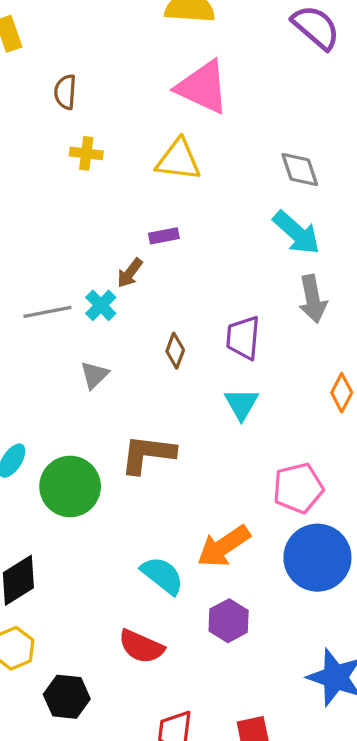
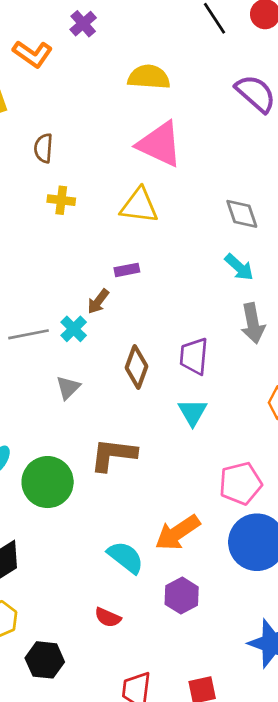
cyan arrow: (296, 233) -> (239, 267), size x0.7
brown diamond: (175, 351) -> (136, 367), size x1.4
red semicircle: (141, 647) -> (108, 617), size x0.7

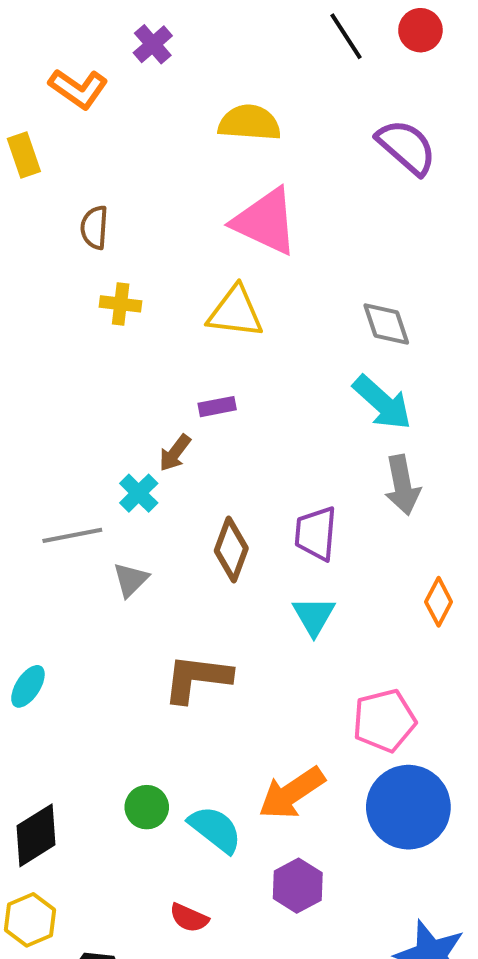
cyan arrow: (239, 267) -> (382, 403), size x1.4
gray line: (28, 334) -> (72, 535), moved
green circle: (48, 482) -> (147, 807), moved, size x0.6

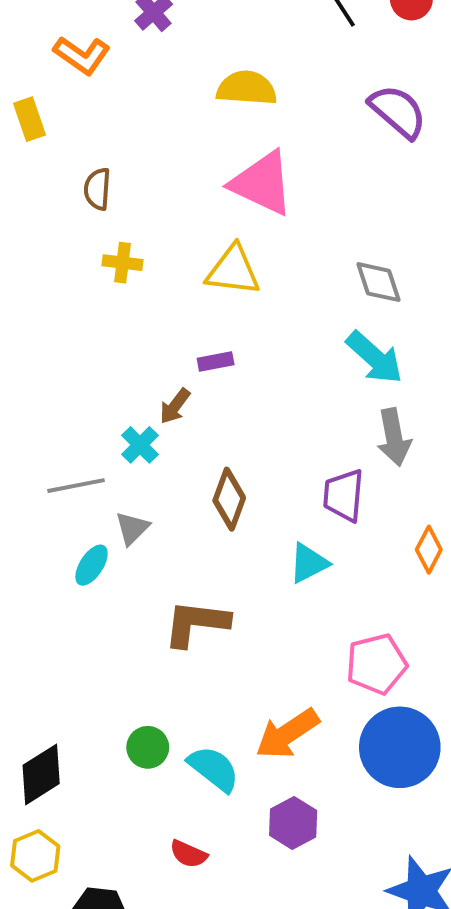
purple trapezoid: (316, 533) -> (344, 495), moved
cyan triangle: (314, 616) -> (309, 563), turned 33
cyan ellipse: (28, 686) -> (92, 565), moved

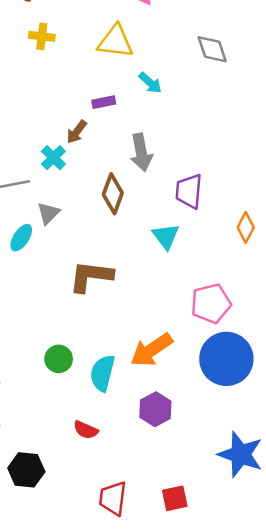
cyan arrow: (375, 358) -> (150, 83), moved, size x0.6
gray arrow: (394, 437) -> (141, 152), moved
cyan triangle: (309, 563) -> (166, 236), turned -40
cyan semicircle: (214, 769) -> (102, 373), turned -114

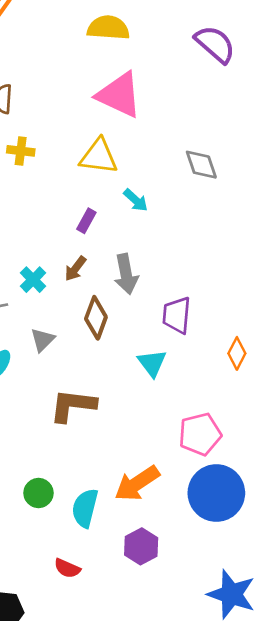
purple rectangle: (104, 102) -> (86, 221), turned -50
brown arrow: (77, 132) -> (75, 269), moved
gray triangle: (48, 213) -> (43, 340), moved

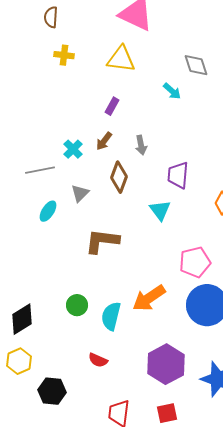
cyan arrow: (136, 200) -> (172, 91), moved
gray arrow: (126, 274) -> (141, 145), size x0.7
purple hexagon: (141, 546) -> (166, 364), moved, size x1.5

